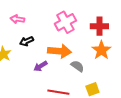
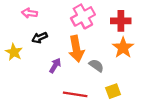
orange arrow: (59, 51) -> (76, 49), turned 75
purple arrow: (40, 66) -> (55, 65), turned 152

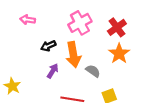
red cross: (121, 21) -> (117, 27), turned -36
black arrow: (40, 38) -> (48, 46), moved
yellow star: (14, 52) -> (12, 86), moved

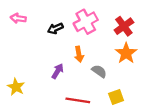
pink arrow: (28, 20) -> (18, 18), moved
black arrow: (48, 46) -> (55, 28), moved
orange arrow: (73, 55) -> (79, 54), size x0.6

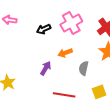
orange arrow: (79, 54) -> (65, 53), turned 80
gray semicircle: (99, 71) -> (84, 68), turned -112

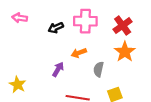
pink cross: (71, 23) -> (85, 21), turned 30

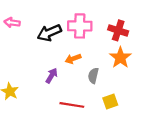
red cross: (123, 25) -> (118, 30), turned -36
black arrow: (56, 28) -> (49, 33), size x1.5

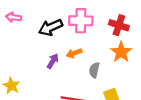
purple arrow: (52, 76) -> (53, 61), moved

